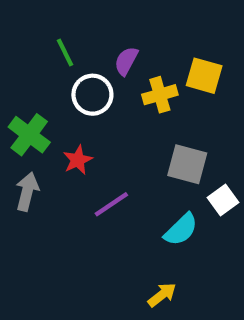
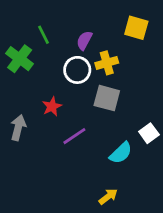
yellow square: (204, 76) -> (136, 28), moved
white circle: (92, 95) -> (77, 70), moved
green cross: (29, 135) -> (20, 59), moved
gray square: (187, 164) -> (107, 98), moved

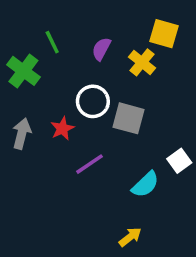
yellow cross: (107, 63) -> (142, 62), moved, turned -35
white circle: (77, 70) -> (93, 101), moved
gray arrow: (18, 128) -> (22, 134), moved

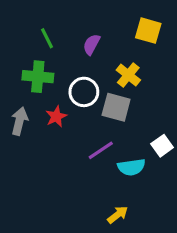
yellow cross: (142, 62) -> (128, 75), moved
green cross: (23, 71) -> (38, 77), moved, turned -32
purple line: (89, 164) -> (101, 150), moved
cyan semicircle: (145, 184) -> (131, 167), turned 36

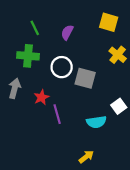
yellow cross: (128, 75) -> (118, 55), moved
red star: (56, 116) -> (41, 97), moved
purple line: (101, 150) -> (57, 114), moved, turned -72

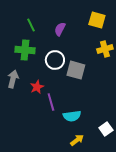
yellow cross: (118, 55) -> (105, 49), turned 35
white square: (119, 106) -> (106, 129), moved
cyan semicircle: (96, 122) -> (72, 116), moved

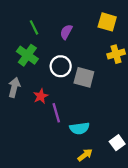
green cross: (25, 50) -> (27, 55), turned 30

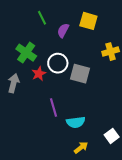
yellow square: (107, 22) -> (88, 21), moved
green line: (34, 27) -> (42, 18), moved
red star: (41, 96) -> (39, 74), moved

